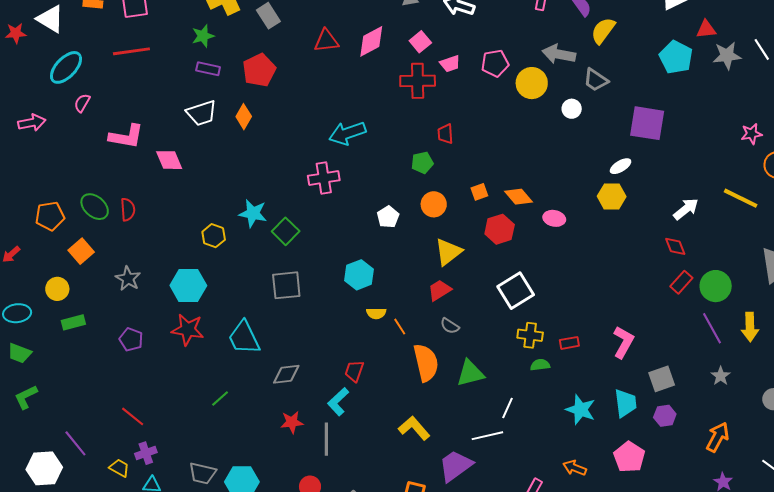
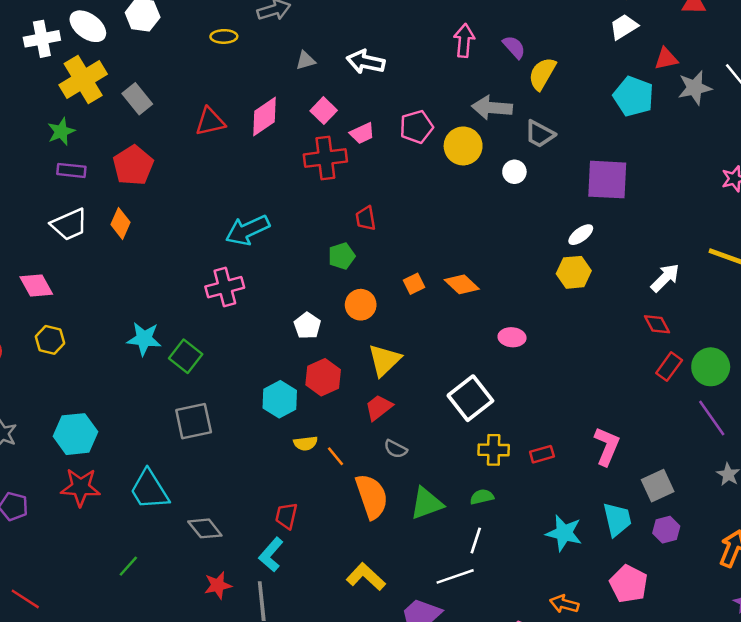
pink ellipse: (554, 218) -> (512, 337), moved
red hexagon: (500, 229) -> (323, 377), moved
yellow hexagon: (214, 236) -> (50, 340), moved
green semicircle: (540, 365) -> (482, 497), moved
gray diamond: (286, 374) -> (205, 528), turned 64

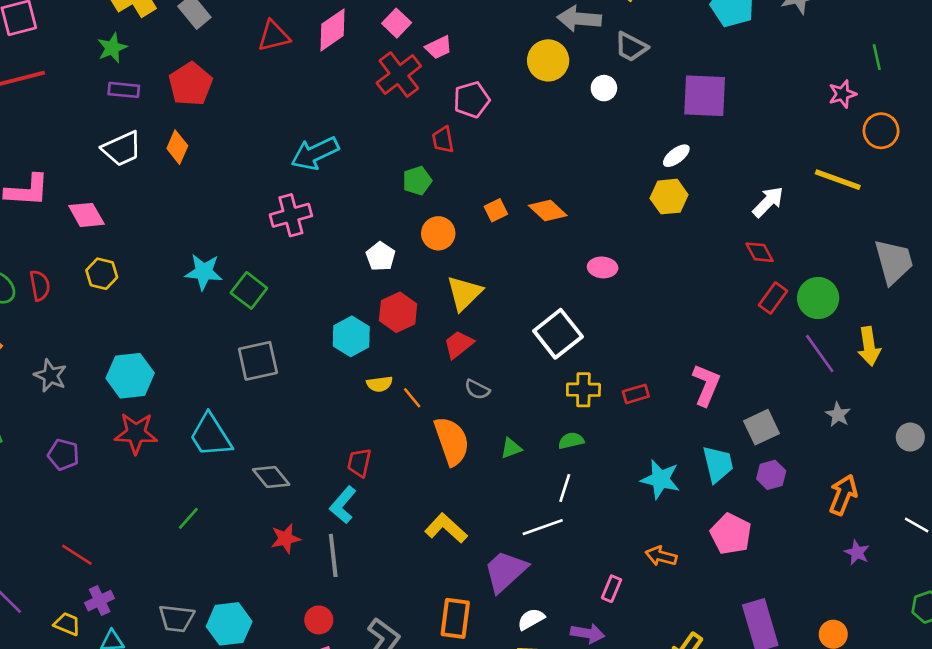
pink pentagon: (416, 127) -> (472, 100), moved
red cross: (325, 158) -> (399, 75), turned -30
green triangle: (426, 503) -> (511, 448), size x0.6

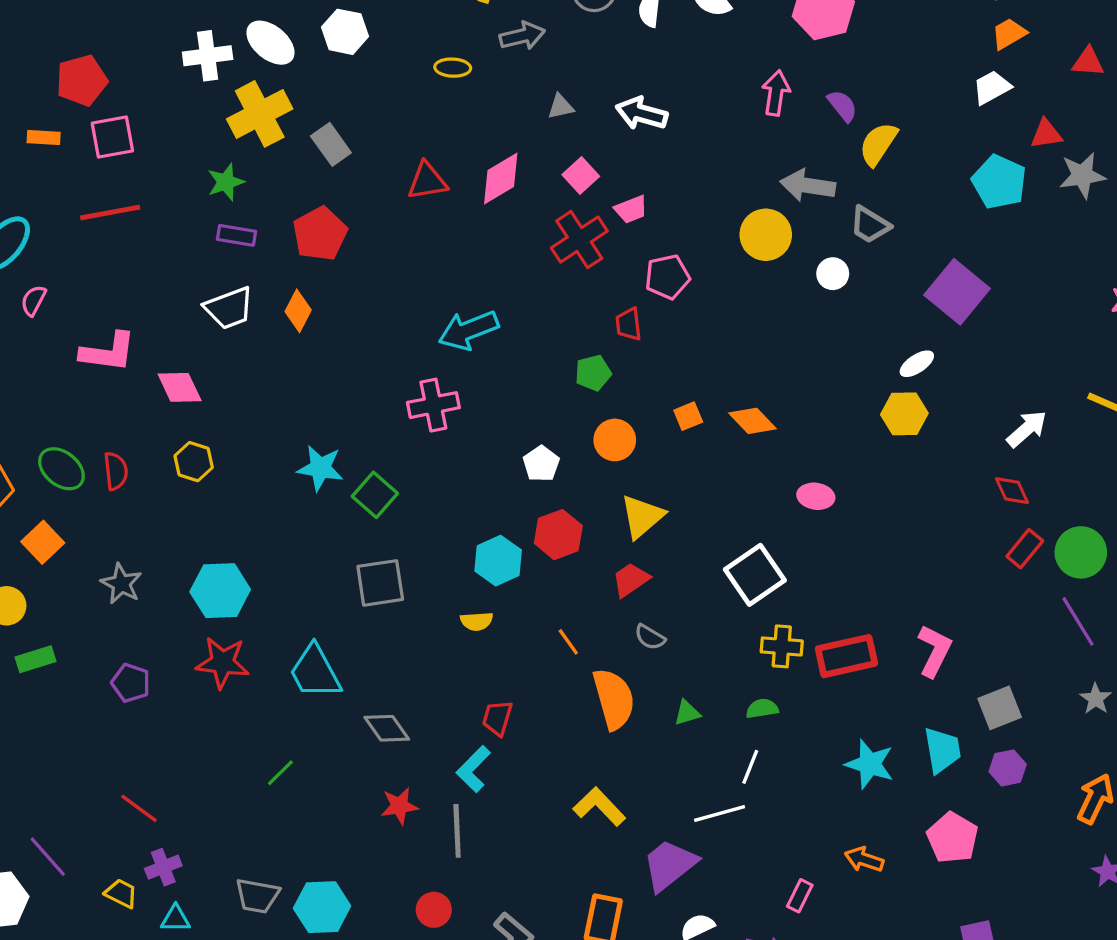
purple square: (705, 96) -> (957, 292), turned 33
yellow semicircle: (380, 384) -> (477, 621), moved
red rectangle: (636, 394) -> (846, 656), size x1.8

